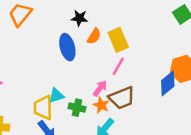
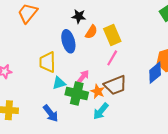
pink arrow: (100, 88) -> (83, 77), moved
yellow trapezoid: (43, 108) -> (48, 62), moved
green cross: (77, 108) -> (77, 93), size x1.5

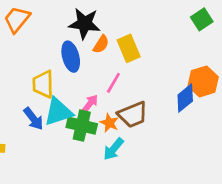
black star: (79, 16) -> (84, 24), size x1.6
pink line: (112, 58) -> (113, 83), moved
cyan triangle: (59, 83) -> (58, 112), size x1.6
blue arrow: (51, 113) -> (33, 119), moved

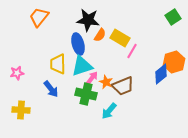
yellow rectangle: (129, 48) -> (120, 38), turned -36
pink line: (113, 83) -> (132, 51), moved
cyan triangle: (58, 112) -> (82, 66), moved
orange star: (109, 123) -> (106, 82), moved

